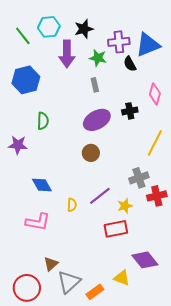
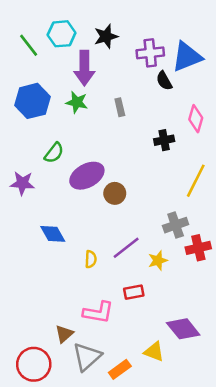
green star: (98, 58) -> (77, 102), moved
purple ellipse: (97, 120) -> (87, 176), moved
green semicircle: (43, 121) -> (54, 153), turned 36
pink L-shape: (38, 222) -> (98, 312), moved
red rectangle: (116, 229) -> (134, 292), moved, size x0.7

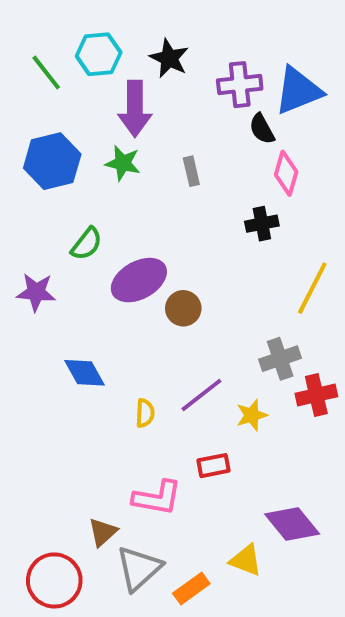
black star: (106, 36) -> (169, 58), turned -30
pink diamond: (196, 119) -> (286, 173), moved

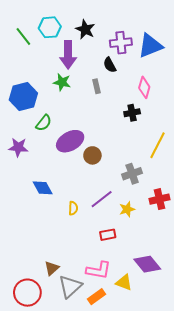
black semicircle: (262, 129) -> (110, 65), moved
blue hexagon: (52, 161) -> (23, 96), moved
gray cross: (280, 359) -> (132, 174), moved
pink L-shape: (157, 498) -> (99, 270), moved

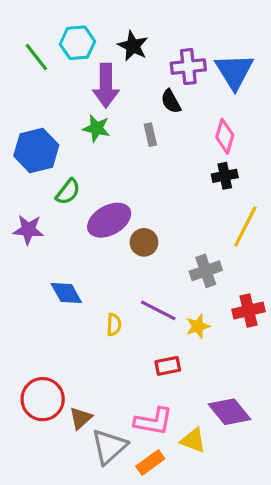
blue triangle: (150, 46) -> (234, 71), turned -40
black cross: (132, 113) -> (225, 176), moved
purple line: (102, 199) -> (158, 310), turned 65
red circle: (27, 293) -> (43, 399), moved

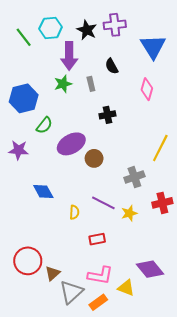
purple cross: (188, 67) -> (115, 25), moved
green star: (96, 128) -> (63, 84), turned -30
gray rectangle: (150, 135) -> (91, 84), moved
black cross: (225, 176) -> (107, 115), moved
red rectangle: (168, 366) -> (97, 239), moved

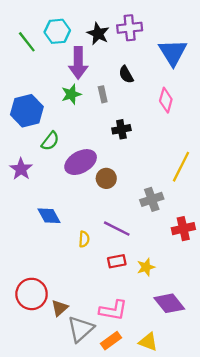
purple star: (18, 150) -> (21, 169), turned 30
yellow star: (129, 213) -> (146, 267), moved
red rectangle: (97, 239) -> (117, 261), moved
yellow triangle: (126, 288) -> (148, 342), moved

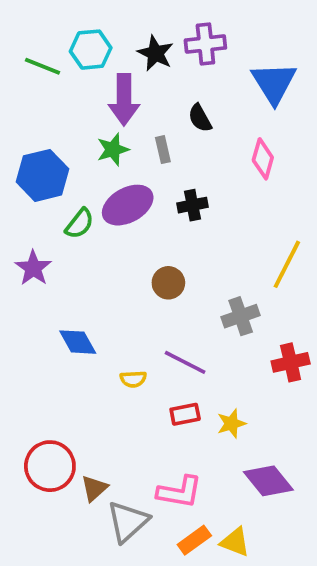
green line: (27, 42) -> (43, 66), turned -30
purple ellipse: (81, 162) -> (128, 205), moved
yellow semicircle: (84, 239) -> (133, 379), turned 84
orange rectangle: (111, 341) -> (194, 540), moved

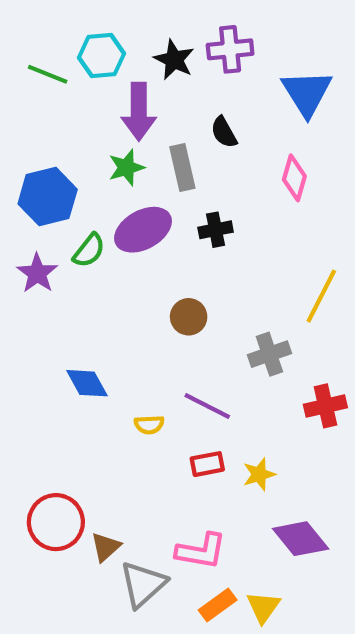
gray rectangle: (163, 150) -> (182, 168), size x1.5
purple star: (33, 268) -> (37, 273), moved
yellow triangle: (235, 542) -> (263, 607), turned 44

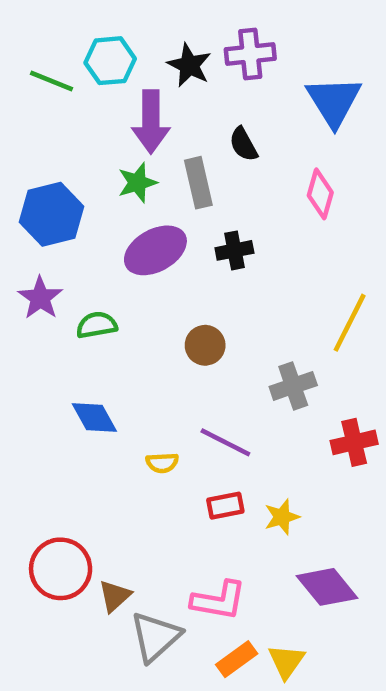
green semicircle: (89, 250) -> (97, 325), moved, turned -138

